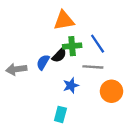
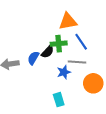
orange triangle: (64, 20) -> (68, 21), moved
blue star: (71, 85) -> (64, 72), moved
cyan rectangle: (60, 114) -> (59, 100), moved, turned -32

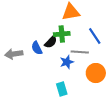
blue line: (81, 42) -> (95, 36), moved
blue semicircle: (33, 58) -> (37, 48), turned -56

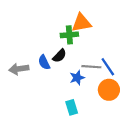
green cross: (62, 34) -> (69, 35), moved
blue line: (95, 36) -> (108, 67), moved

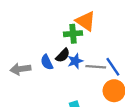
orange triangle: (81, 23) -> (86, 21), turned 45
blue star: (77, 78) -> (75, 61), moved

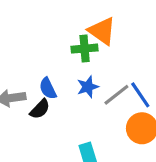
black semicircle: (63, 55) -> (40, 109), moved
gray line: (96, 67) -> (116, 95), turned -42

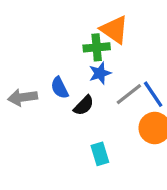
blue star: (88, 87) -> (100, 73), moved
black semicircle: (40, 109) -> (84, 105), moved

